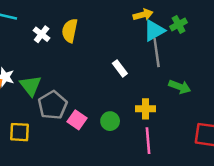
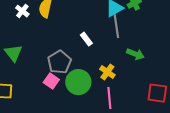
gray pentagon: (53, 105) -> (59, 62), moved
yellow cross: (146, 109) -> (107, 72), turned 35
green circle: (110, 121) -> (78, 82), size x1.6

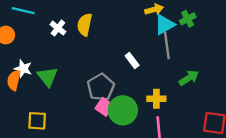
green arrow: (135, 54) -> (189, 78), turned -54
yellow cross: (107, 72) -> (156, 99), turned -35
pink square: (51, 81) -> (104, 107), moved

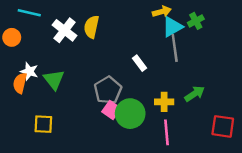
white cross: (58, 28) -> (64, 30), size x1.5
green arrow: (189, 78) -> (195, 94), moved

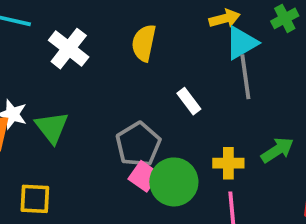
green cross: (196, 21) -> (285, 18), moved
yellow semicircle: (91, 27) -> (144, 43), moved

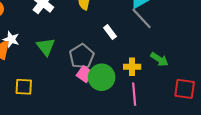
gray line: (245, 77) -> (142, 18), turned -35
green triangle: (52, 127) -> (46, 47), moved
green arrow: (277, 150) -> (159, 59), turned 66

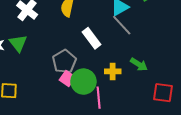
white rectangle: (110, 32) -> (92, 38), size x1.5
green triangle: (46, 47) -> (18, 43), moved
pink line: (134, 94) -> (99, 98), moved

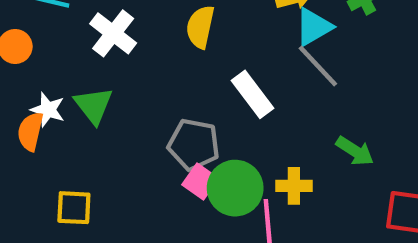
gray pentagon: (64, 61) -> (194, 145), turned -30
yellow cross: (113, 71) -> (294, 186), moved

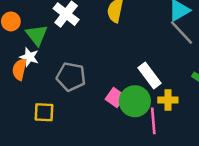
white rectangle: (253, 94) -> (150, 75), moved
green triangle: (94, 105) -> (37, 35), moved
gray pentagon: (194, 145) -> (71, 77), moved

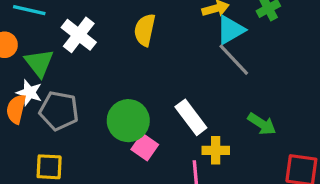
gray pentagon: (71, 77) -> (59, 111), moved
green circle: (135, 101) -> (128, 121), moved

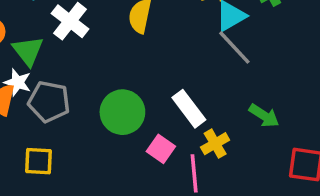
pink square: (145, 147) -> (161, 149), moved
yellow cross: (216, 150) -> (215, 144), turned -30

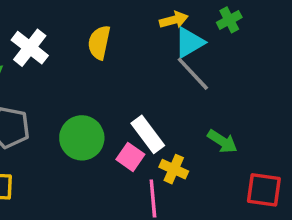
yellow cross: (215, 144) -> (174, 169), turned -36
pink square: (161, 149) -> (130, 157), moved

